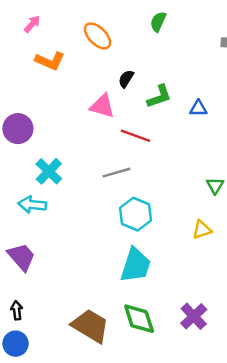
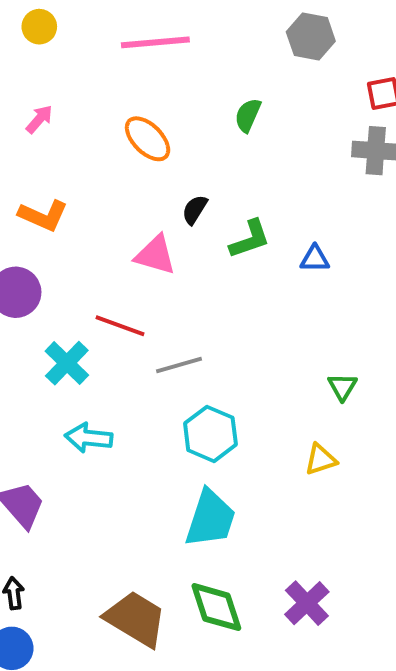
orange L-shape: (50, 61) -> (43, 216), moved
red line: (136, 136) -> (120, 326), moved
cyan arrow: (32, 205) -> (88, 438), moved

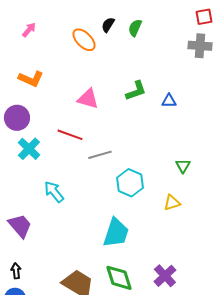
black semicircle: (195, 210) -> (108, 25), moved
cyan cross: (67, 363) -> (29, 149), moved
cyan hexagon: (210, 434) -> (130, 183), moved
cyan arrow: (88, 438) -> (54, 192), turned 45

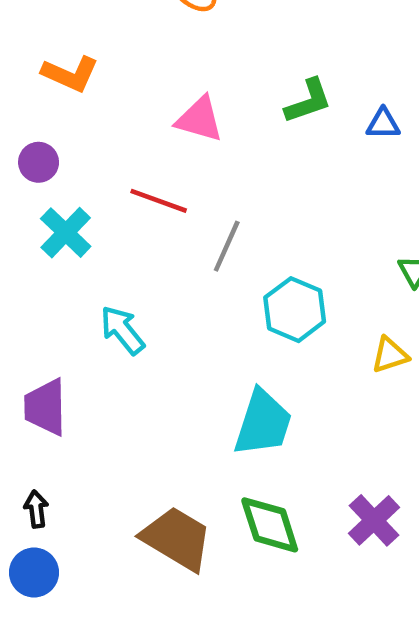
purple circle: (17, 118) -> (39, 162), size x0.7
gray line: (100, 155) -> (227, 246), turned -50
purple trapezoid: (20, 226) -> (45, 407), turned -140

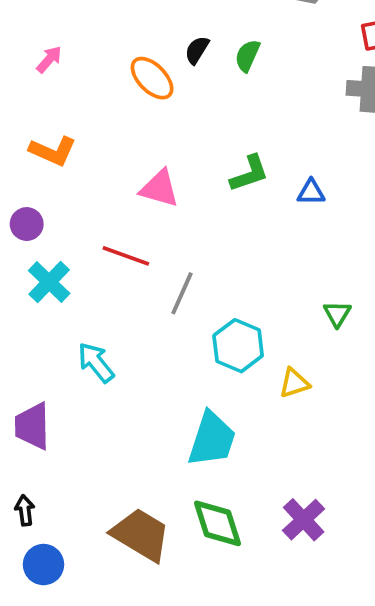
yellow triangle: (390, 355) -> (294, 383), moved
blue circle: (34, 573) -> (44, 565), moved

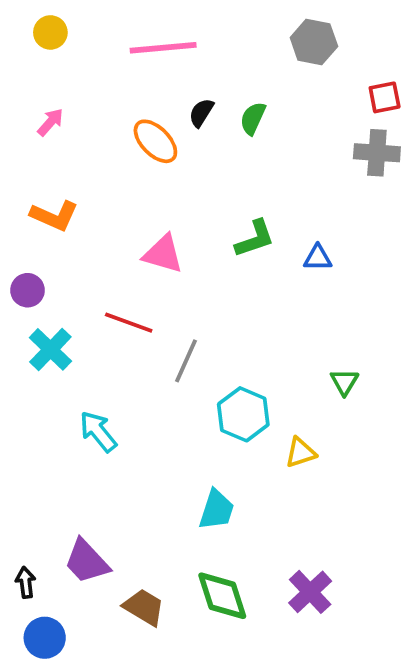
purple trapezoid: (32, 426) -> (87, 561), moved, turned -42
cyan trapezoid: (212, 439) -> (217, 510), size x0.7
brown trapezoid: (141, 535) -> (144, 607), size x0.7

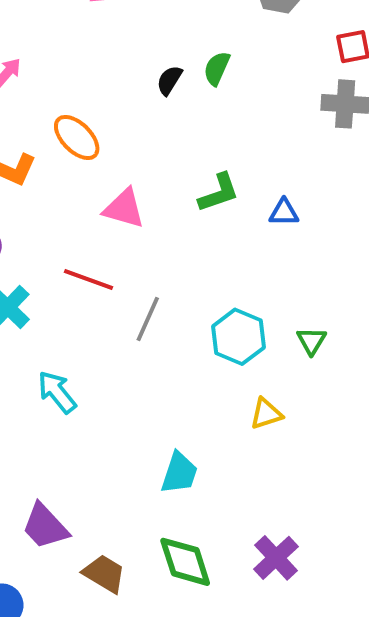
black semicircle: (201, 113) -> (169, 80), moved
orange ellipse: (155, 141) -> (77, 137), moved
cyan hexagon: (243, 414) -> (238, 337), moved

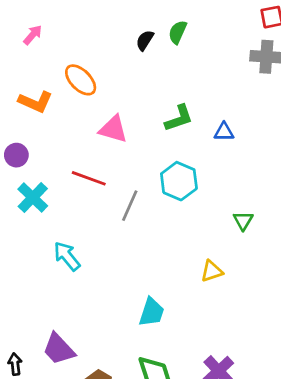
cyan hexagon: (238, 337) -> (179, 181), moved

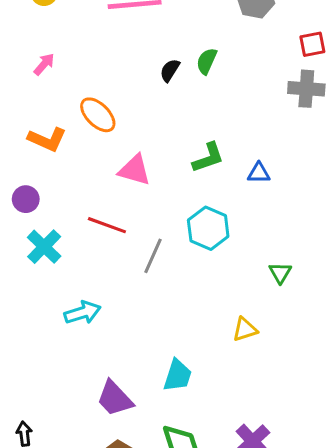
cyan arrow: (67, 256) -> (82, 313), turned 112
purple trapezoid: (59, 349) -> (115, 398), moved

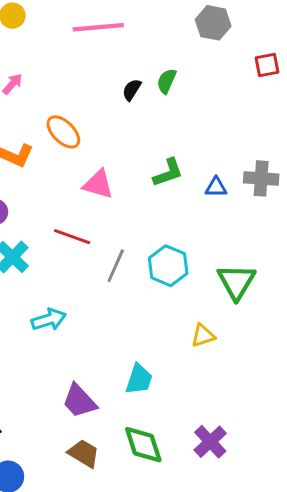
gray cross: (306, 89) -> (261, 178), moved
cyan hexagon: (208, 228) -> (168, 266), moved
green triangle: (280, 273) -> (236, 282), size x1.8

